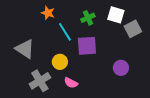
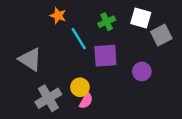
yellow circle: (60, 62) -> (80, 87), moved
purple circle: (121, 68) -> (142, 71), moved
pink semicircle: (71, 83) -> (86, 101), turned -88

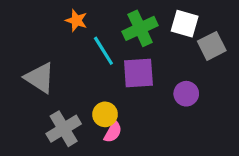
green cross: (107, 22) -> (140, 28), size x1.5

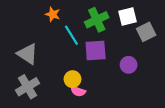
white square: (185, 24) -> (127, 16), turned -30
gray cross: (64, 129) -> (27, 87), moved
pink semicircle: (113, 132) -> (78, 91), turned 80

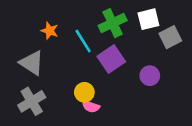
orange star: (53, 14) -> (50, 31), moved
purple square: (96, 51) -> (111, 59), turned -30

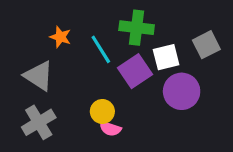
white square: (148, 19) -> (166, 57), moved
green cross: (113, 23) -> (137, 28), turned 32
purple circle: (150, 76) -> (182, 91), size x1.5

